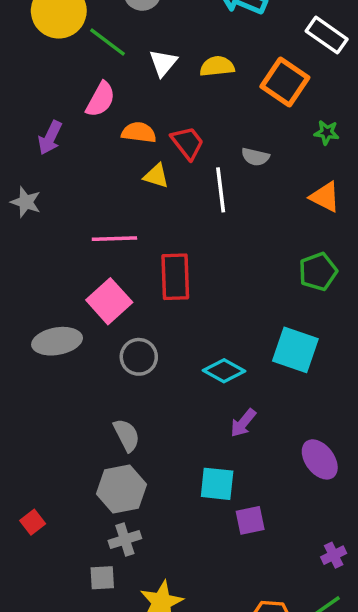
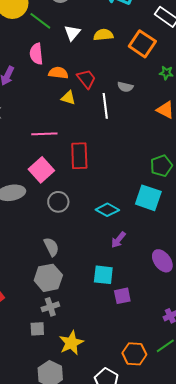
pink semicircle: (101, 99) -> (36, 54), turned 145
green pentagon: (318, 272) -> (161, 166), moved

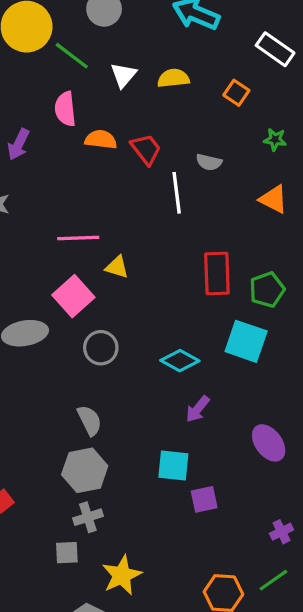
orange square: (142, 44) -> (236, 93), size x0.6
yellow triangle: (68, 98) -> (117, 267), moved
red rectangle: (79, 156) -> (217, 274), moved

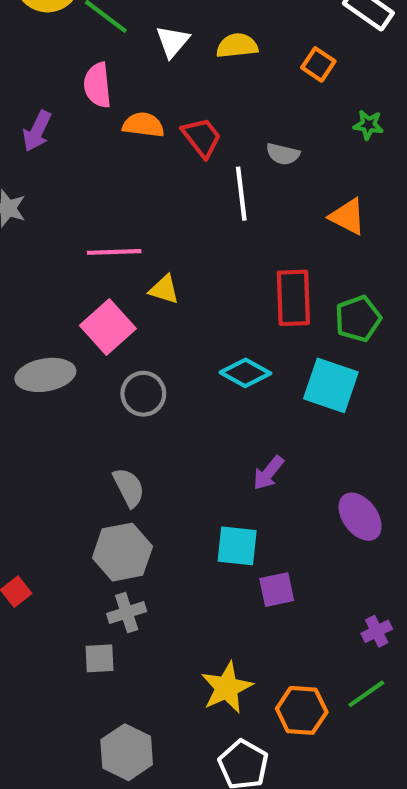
orange triangle: (273, 199) -> (348, 217), moved
cyan diamond: (180, 361) -> (245, 373), moved
yellow star: (122, 575) -> (227, 688), moved

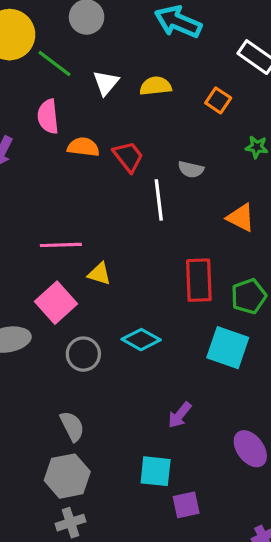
cyan diamond: (245, 373) -> (141, 340), moved

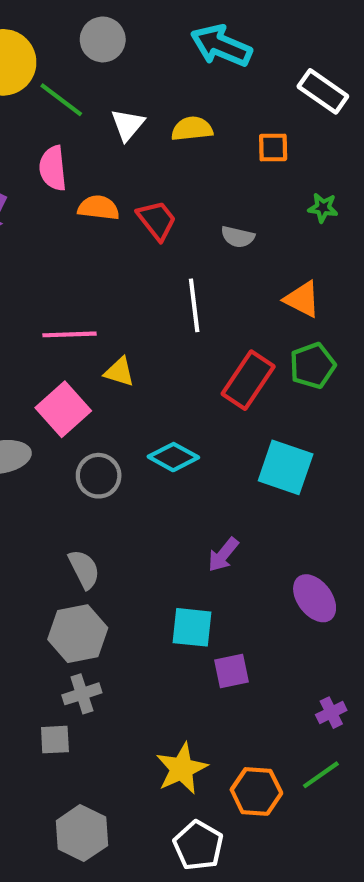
orange square: (218, 100) -> (273, 147), turned -35
white line: (159, 200) -> (194, 305), moved
red rectangle: (199, 280) -> (248, 380), turned 36
green pentagon: (249, 296) -> (313, 366), moved

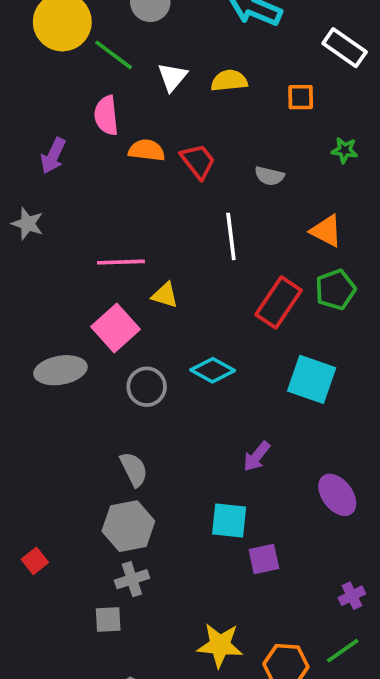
yellow star: (182, 769) -> (220, 645), turned 30

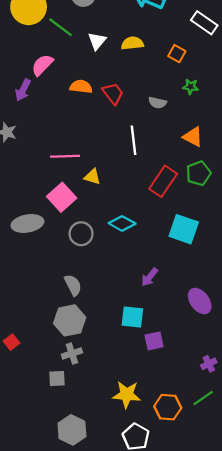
orange square: (301, 97) -> (177, 54), turned 30
pink semicircle: (106, 115) -> (42, 65), moved, turned 50
green star: (345, 150) -> (191, 87), moved

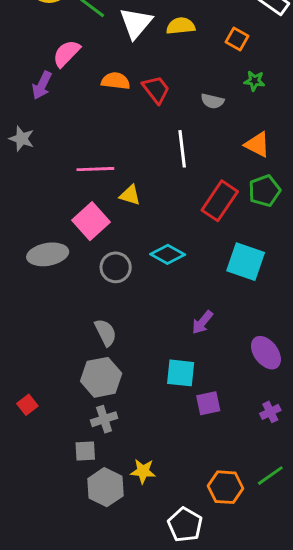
white triangle: (97, 41) -> (136, 23), size x1.4
purple cross: (209, 364) -> (270, 412), moved
yellow star: (127, 395) -> (143, 471), moved, size x0.7
gray hexagon: (72, 430) -> (105, 487), moved

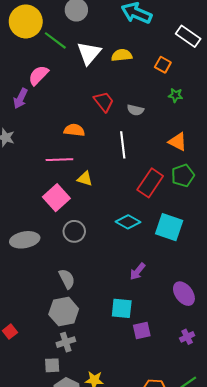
orange semicircle: (116, 81) -> (74, 130), moved
gray semicircle: (212, 101) -> (135, 110), moved
gray ellipse: (48, 254) -> (25, 240), moved
cyan diamond: (168, 254) -> (128, 222), moved

